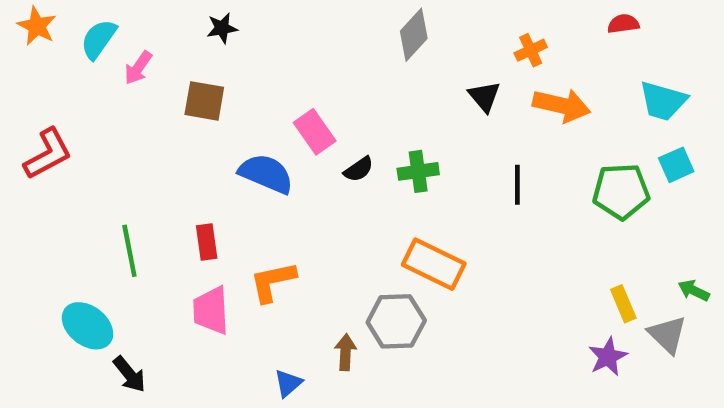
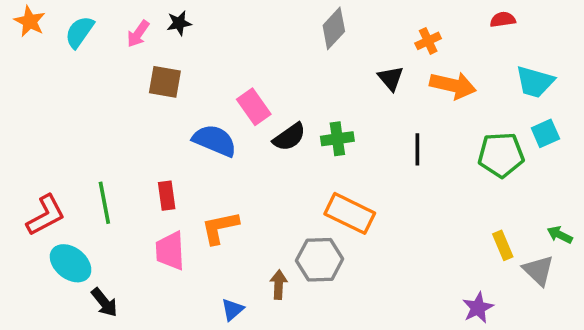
pink arrow: (138, 68) -> (138, 34), moved
red L-shape: (48, 154) -> (46, 215), moved
black semicircle: (359, 169) -> (289, 137), size x1.4
purple star: (608, 357) -> (478, 308), moved

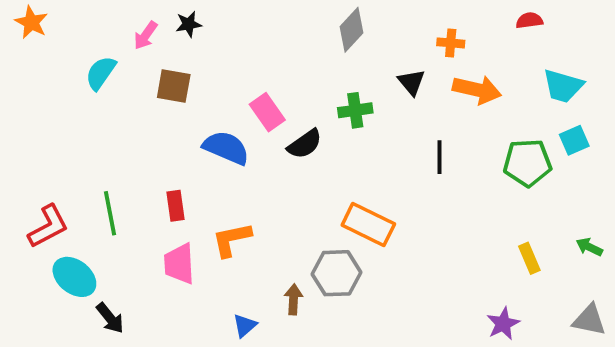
cyan semicircle: (79, 32) -> (101, 73), moved
orange cross: (428, 41) -> (451, 43), turned 30
green cross: (337, 139) -> (355, 110), moved
gray triangle: (538, 270) -> (589, 320), moved, turned -32

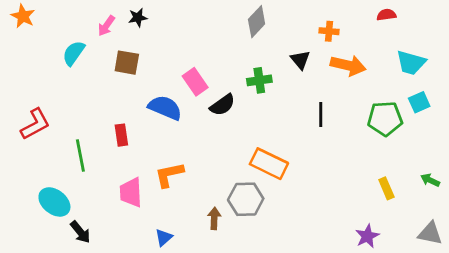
red rectangle: (176, 206) -> (121, 135), moved
red L-shape: (48, 226) -> (35, 124), moved
blue triangle: (245, 326) -> (164, 237), moved

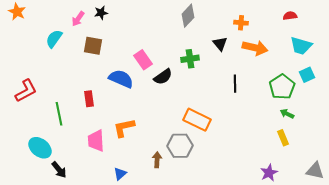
red semicircle: (386, 15) -> (290, 16), moved
green pentagon: (385, 119) -> (282, 87), turned -30
green arrow: (430, 180) -> (287, 114), moved

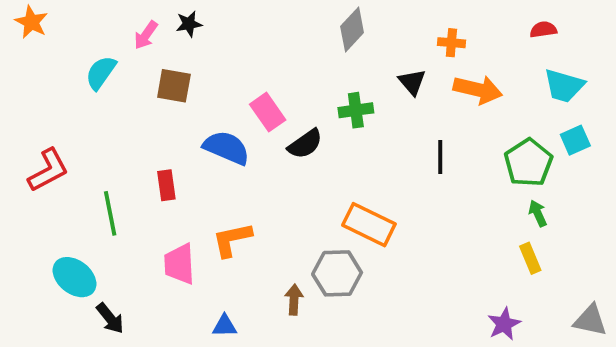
green arrow: (287, 114) -> (538, 213), turned 40
blue triangle: (120, 174) -> (225, 326), turned 40

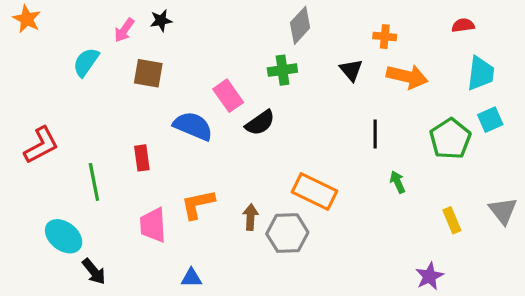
cyan trapezoid: (564, 86) -> (481, 73), turned -99
green cross: (356, 110) -> (282, 70), moved
green arrow: (538, 213) -> (398, 182), moved
brown arrow: (294, 300) -> (251, 217), moved
gray triangle: (590, 320) -> (503, 211), moved, turned 40

